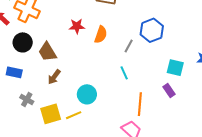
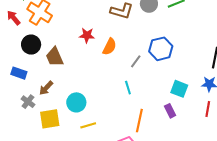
brown arrow: (54, 77) -> (46, 88), moved
cyan circle: (87, 94) -> (76, 102), moved
yellow line: (74, 115) -> (88, 125), moved

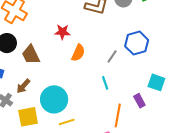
orange semicircle: (110, 47) -> (78, 53), moved
cyan circle: (76, 102) -> (54, 99), size x1.4
purple rectangle: (170, 111) -> (139, 101), moved

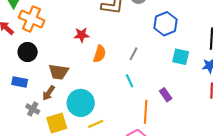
blue hexagon: (137, 43) -> (166, 24), moved
brown trapezoid: (31, 55) -> (59, 72), moved, turned -50
cyan square: (156, 82) -> (181, 57), moved

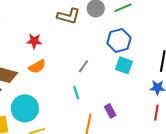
orange semicircle: (100, 54) -> (37, 67), moved, turned 36
cyan square: (181, 57) -> (124, 65), moved

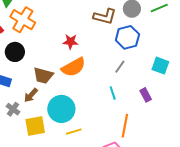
blue hexagon: (119, 40) -> (127, 37), moved
orange semicircle: (37, 67) -> (73, 67), size x1.4
purple rectangle: (110, 111) -> (146, 95), moved

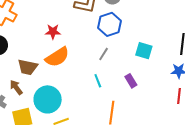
brown arrow: (31, 95) -> (16, 87), turned 105

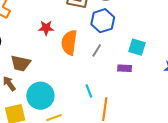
orange semicircle: (57, 57) -> (69, 43), moved, turned 130
cyan line: (98, 81) -> (89, 91), moved
purple rectangle: (131, 81) -> (125, 68), moved, turned -56

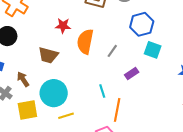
blue hexagon: (103, 21) -> (142, 24), moved
brown trapezoid: (21, 63) -> (48, 55), moved
purple rectangle: (125, 68) -> (132, 73), moved, turned -40

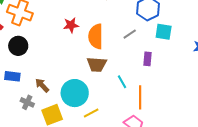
gray line: (112, 51) -> (130, 34), moved, turned 32
brown trapezoid: (48, 55) -> (97, 64), moved
purple rectangle: (132, 73) -> (147, 59), turned -40

